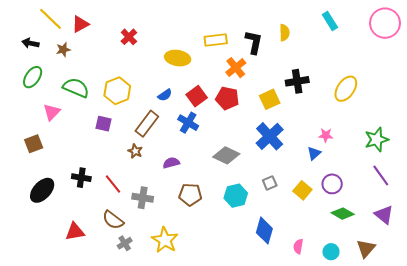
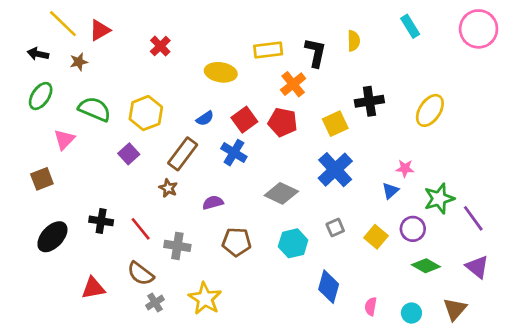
purple square: (103, 124) -> (129, 154), turned 35
green star: (377, 140) -> (439, 199), moved

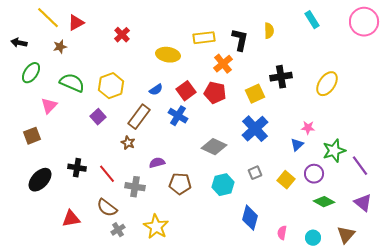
black arrow: (38, 54) -> (19, 43), moved
purple semicircle: (213, 203) -> (157, 163), moved

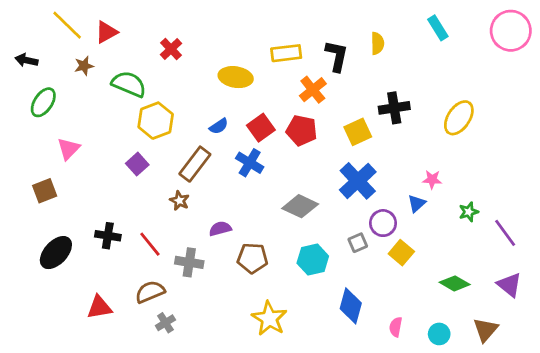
green semicircle: (72, 83) -> (129, 84), moved
green star: (334, 151) -> (469, 212), size x0.6
purple circle: (314, 174) -> (383, 223), moved
brown semicircle: (107, 208) -> (150, 292), turned 120
yellow star: (156, 227) -> (269, 319), moved

